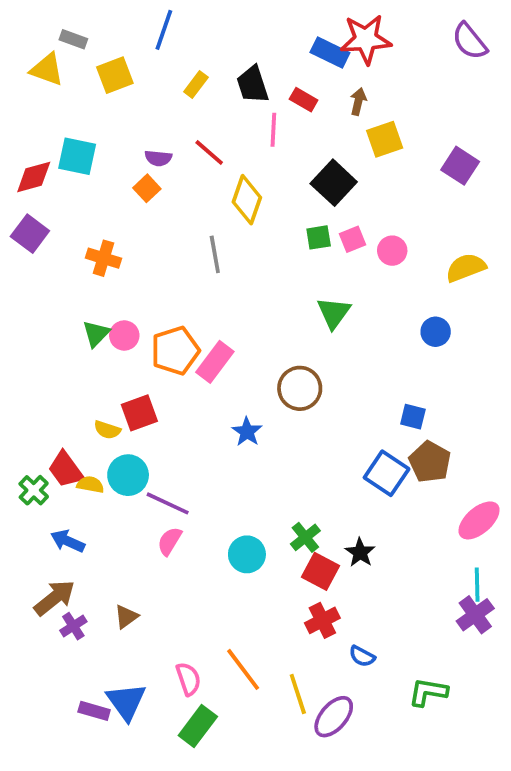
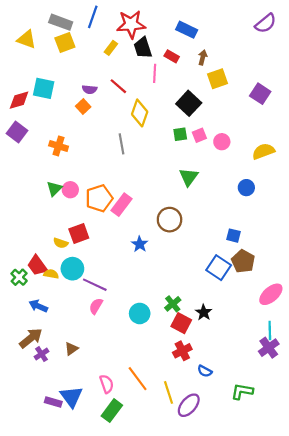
gray rectangle: (73, 39) -> (61, 22), moved, size x1.5
red star: (366, 39) -> (131, 24), moved
purple semicircle: (470, 41) -> (266, 23), turned -90

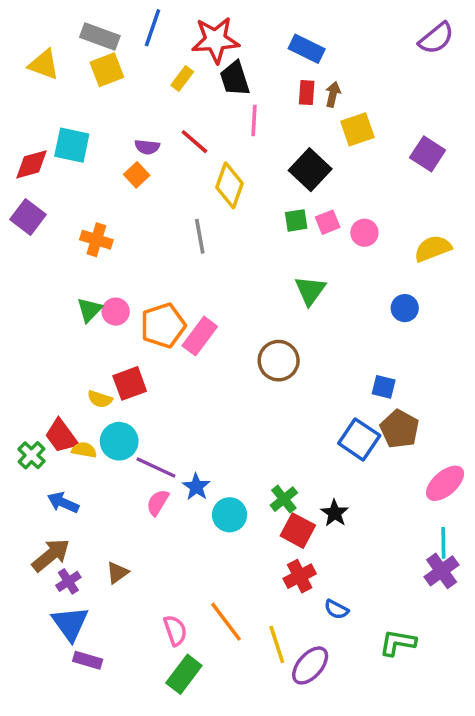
red rectangle: (172, 56) -> (307, 93), moved, turned 64
blue star: (140, 244) -> (196, 487), moved
blue triangle: (71, 397) -> (70, 623), moved

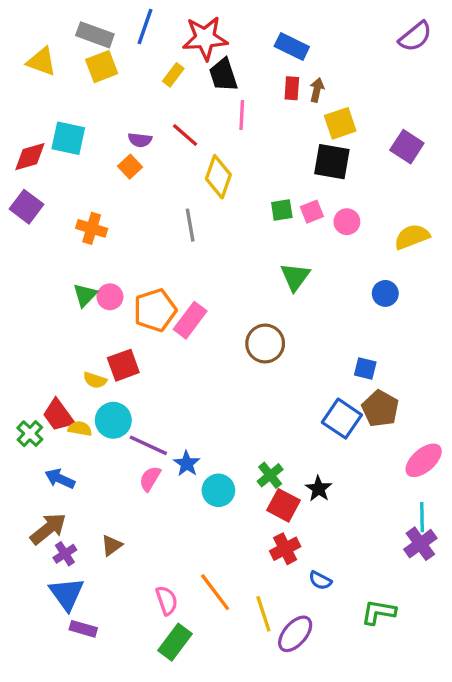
black square: (310, 170) -> (332, 162), moved, turned -33

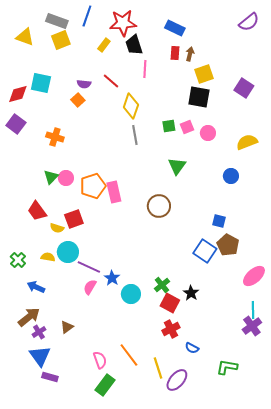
gray line: (190, 225) -> (135, 135), moved
pink rectangle: (190, 320) -> (114, 192), turned -50
red trapezoid: (58, 415) -> (37, 211), moved

